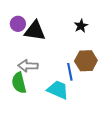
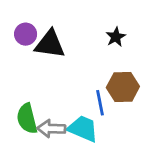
gray arrow: (28, 66) -> (51, 129), moved

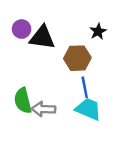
brown hexagon: (123, 87) -> (77, 58), moved
cyan trapezoid: (83, 129) -> (88, 109), moved

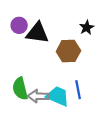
blue line: (85, 87) -> (78, 90), moved
cyan trapezoid: (88, 109) -> (58, 96), moved

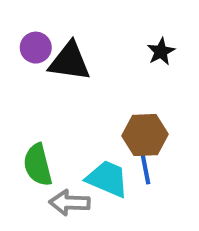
brown hexagon: (68, 51) -> (145, 135), moved
gray arrow: (38, 96) -> (70, 203), moved

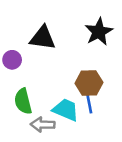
purple circle: (36, 48) -> (12, 60), moved
black star: (161, 52) -> (99, 32), size x1.6

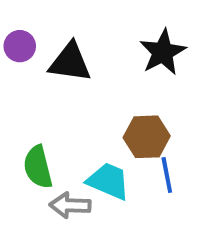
purple circle: (12, 60) -> (20, 46), moved
blue line: (89, 103) -> (167, 175), moved

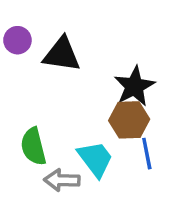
black star: (163, 52) -> (134, 86), moved
cyan trapezoid: (108, 181) -> (95, 159), turned 30

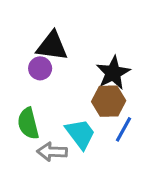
purple circle: (17, 40) -> (40, 68), moved
blue line: (147, 154) -> (124, 129), turned 40

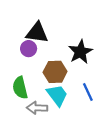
brown hexagon: (109, 101) -> (55, 72), moved
blue line: (124, 129) -> (88, 92), turned -54

